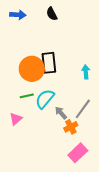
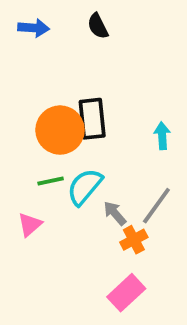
pink rectangle: (78, 153) -> (126, 293), moved

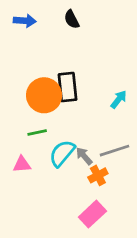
cyan arrow: (162, 136) -> (119, 99), turned 42
cyan semicircle: (85, 187) -> (62, 153), moved
gray line: (156, 206) -> (114, 151), turned 36
pink triangle: (30, 225) -> (22, 164), turned 36

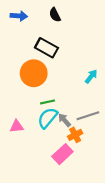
black rectangle: (68, 87) -> (46, 48), moved, turned -55
green line: (37, 133) -> (48, 102), moved
pink rectangle: (92, 214) -> (62, 154), moved

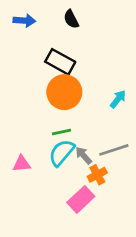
orange circle: (34, 73) -> (64, 92), moved

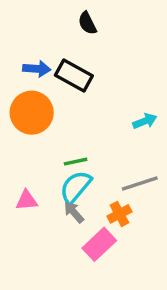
blue arrow: (24, 21) -> (37, 69), moved
orange circle: (64, 92) -> (32, 113), moved
cyan arrow: (118, 99) -> (145, 121), turned 30
gray arrow: (84, 155) -> (74, 212), moved

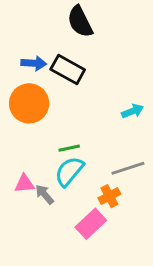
black semicircle: (87, 23) -> (80, 22), size x1.5
gray arrow: (74, 212) -> (45, 194), moved

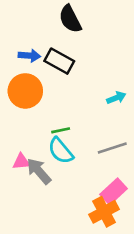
cyan semicircle: (69, 171) -> (61, 151), turned -80
gray arrow: (45, 194) -> (39, 171), size x1.5
orange cross: (109, 196) -> (104, 212), moved, size x1.5
pink rectangle: (91, 224) -> (114, 191), moved

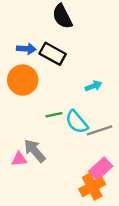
cyan arrow: (116, 98) -> (93, 86), moved
cyan semicircle: (61, 151) -> (77, 122), moved
pink triangle: (21, 162) -> (19, 159), moved

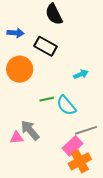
blue arrow: (26, 49) -> (16, 33), moved
gray line: (99, 130) -> (86, 130), moved
pink rectangle: (101, 169) -> (73, 146), moved

